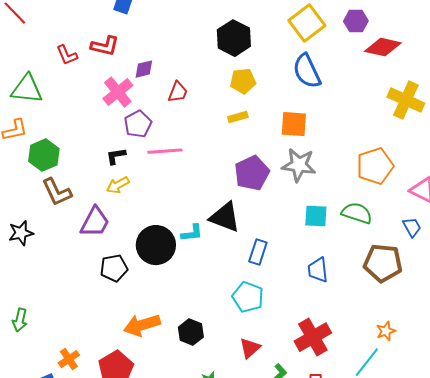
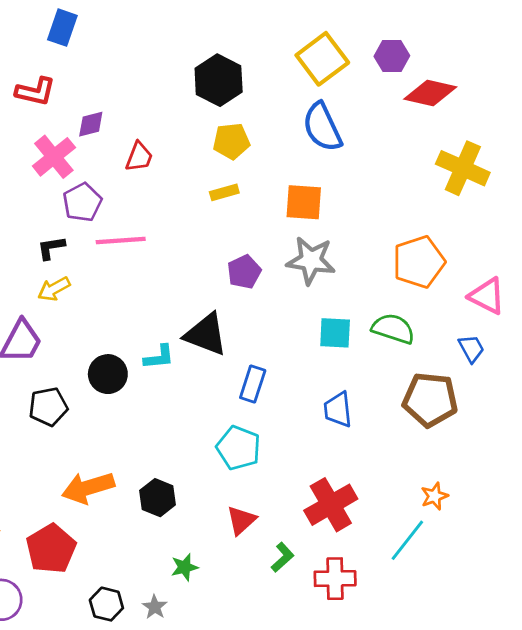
purple pentagon: (252, 173) -> (244, 272), size x0.7
black circle: (156, 245) -> (108, 374), size x0.7

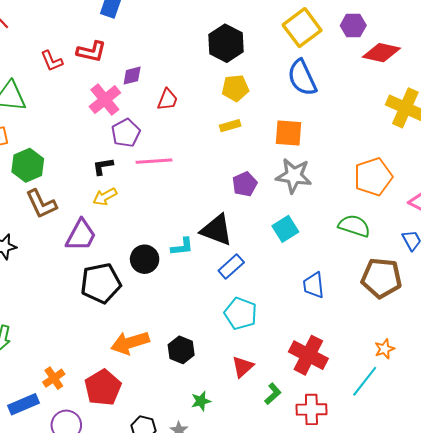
cyan square: (335, 333) -> (285, 229), moved, turned -35
blue rectangle: (253, 384) -> (231, 266), moved, turned 30
black pentagon: (48, 407) -> (101, 283), size x1.4
red cross: (331, 505) -> (308, 355), turned -33

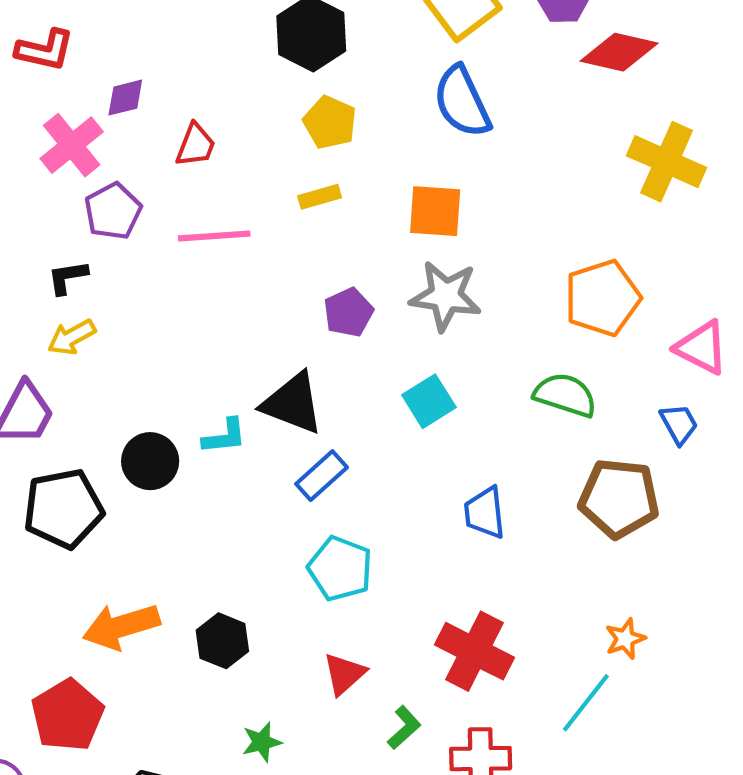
yellow pentagon: (235, 88) -> (330, 122), turned 30
pink line: (154, 161) -> (214, 236), moved

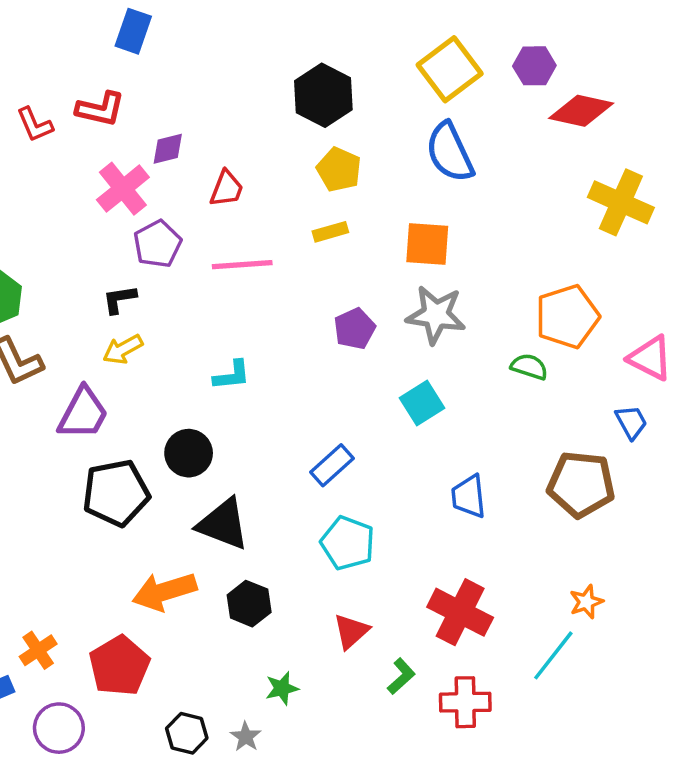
green semicircle: (565, 395) -> (529, 367), moved, size x0.7
black triangle: (293, 403) -> (223, 524), moved
cyan L-shape: (224, 436) -> (232, 375), moved

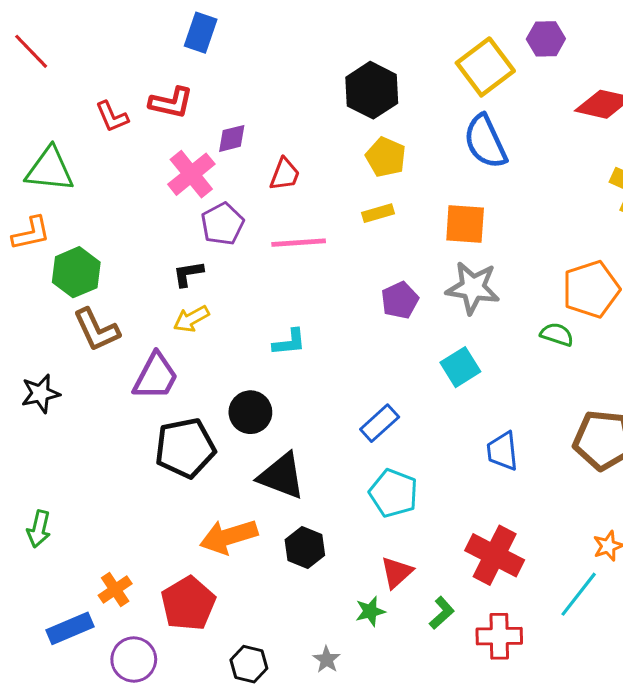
purple hexagon: (534, 66) -> (546, 39), moved
green star: (282, 688) -> (370, 611), moved
gray star: (246, 737) -> (327, 659), moved

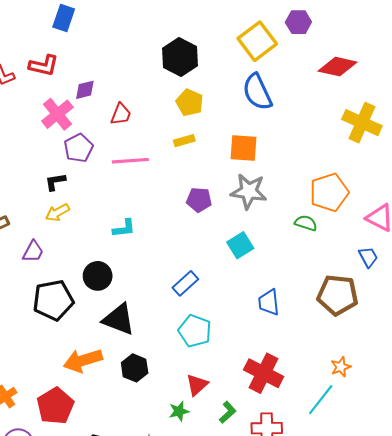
purple pentagon: (400, 300) -> (199, 200), turned 30
purple trapezoid: (156, 376) -> (33, 252), size x0.7

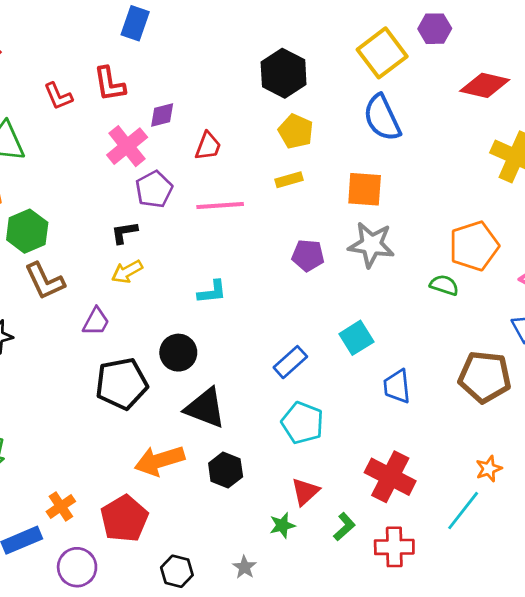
red L-shape: (44, 66) -> (109, 84), turned 68
cyan square: (240, 245) -> (356, 338), moved

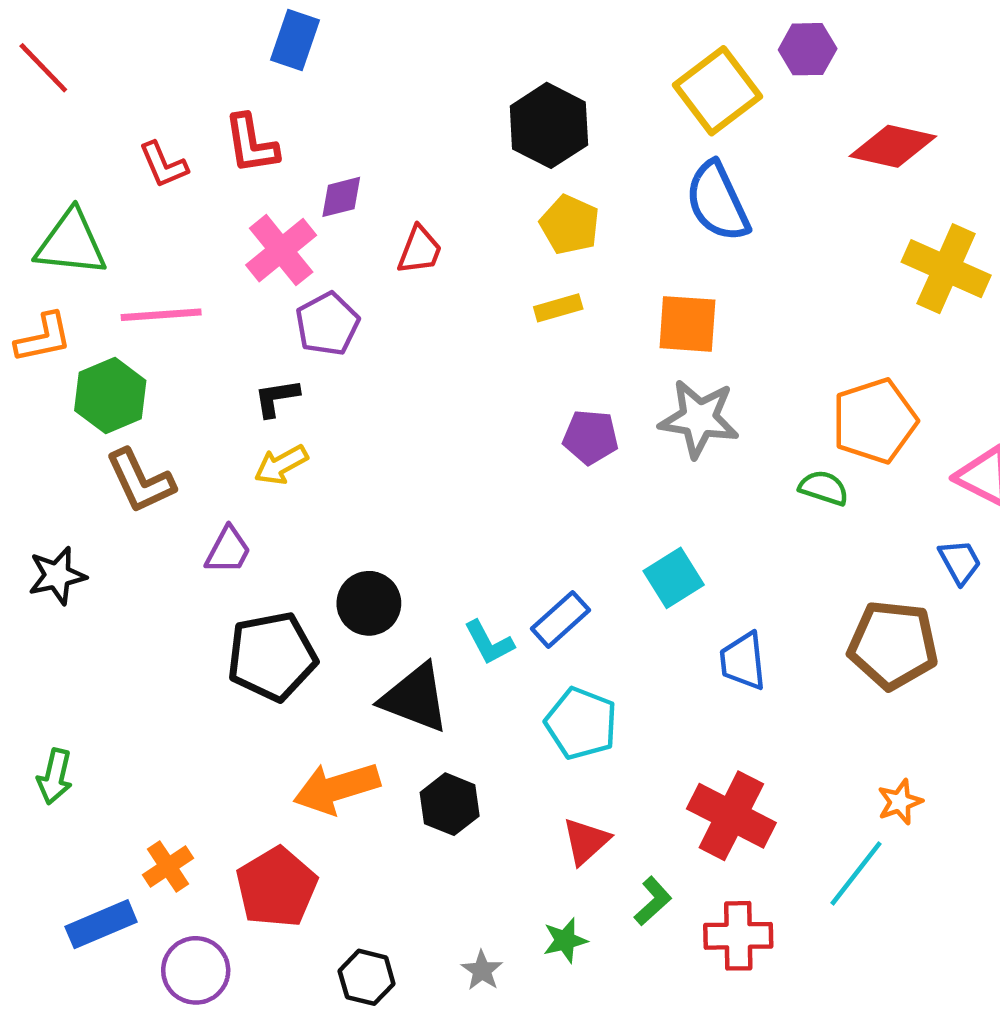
pink line: (220, 205) -> (161, 315), moved
cyan L-shape: (212, 292) -> (489, 643), moved, turned 68
green star: (282, 525) -> (565, 940), moved

